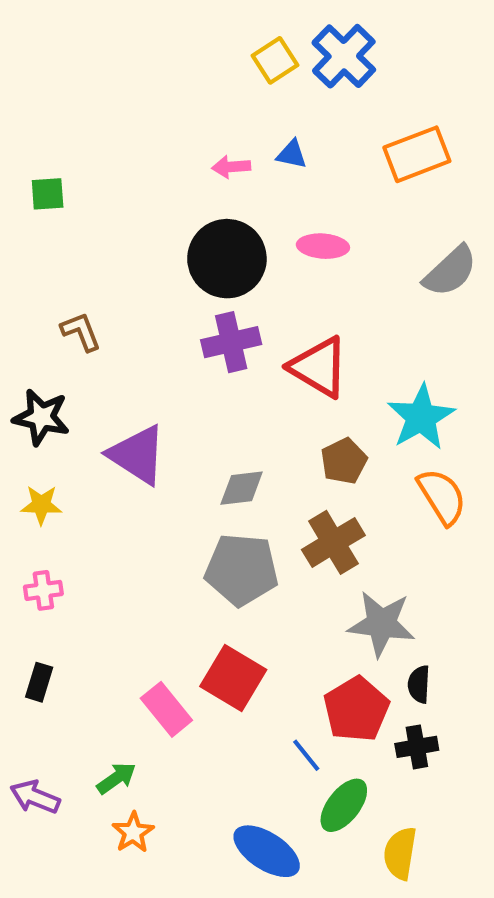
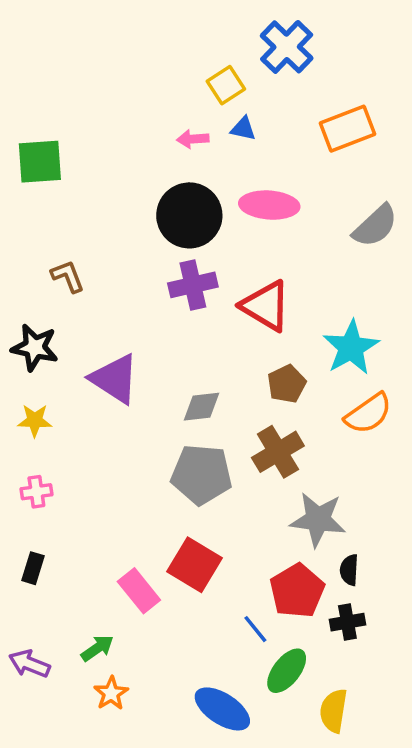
yellow square: (275, 60) -> (226, 85), moved
green square: (48, 194) -> (40, 162), size x1.6
pink ellipse: (323, 246) -> (269, 205), size x1.4
orange semicircle: (442, 496) -> (368, 414), turned 87

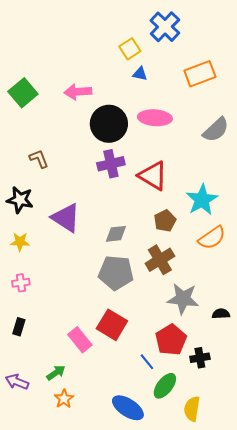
pink arrow: (193, 139) -> (78, 92), moved, size x1.5
green square: (40, 162) -> (23, 93), turned -36
black semicircle: (349, 570) -> (221, 314), moved, turned 84

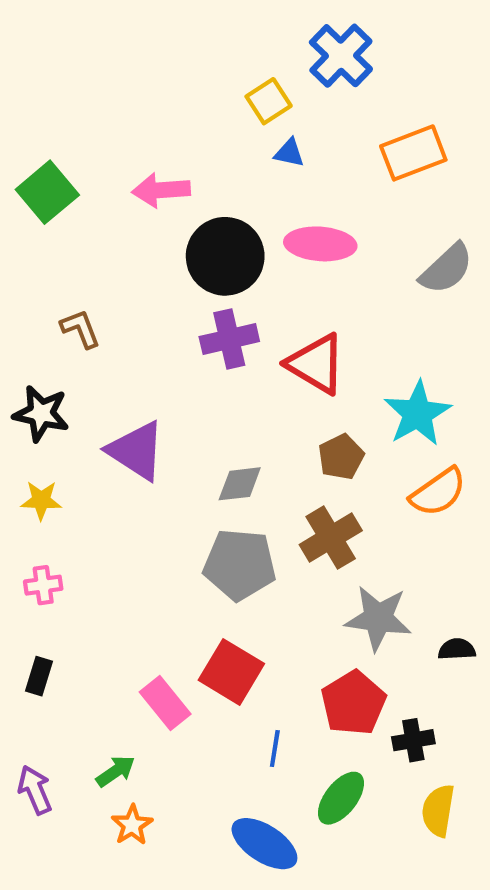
blue line: (147, 362) -> (275, 748), moved, turned 48
purple arrow: (17, 382) -> (35, 790), turned 45
yellow semicircle: (192, 409) -> (438, 811), moved

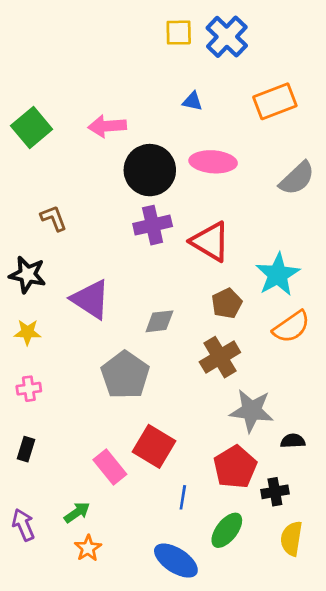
yellow square: (269, 101) -> (179, 33), moved, turned 32
gray pentagon: (240, 564) -> (125, 375), moved, turned 30
black semicircle: (457, 649) -> (293, 441), moved

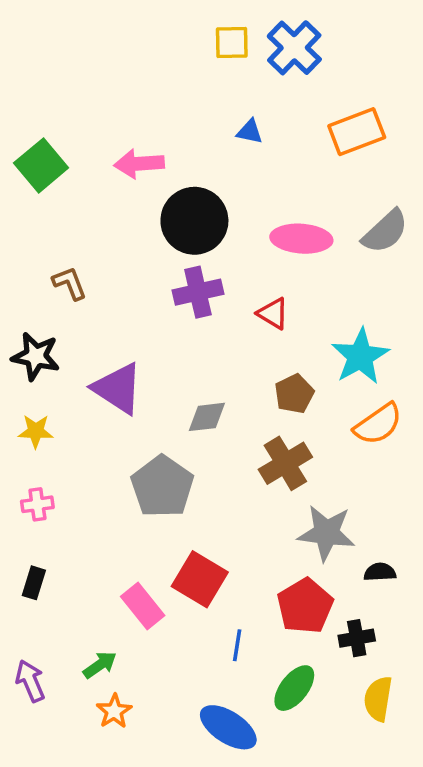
pink ellipse: (213, 162) -> (301, 239), moved
red triangle: (210, 242) -> (273, 314), size x0.6

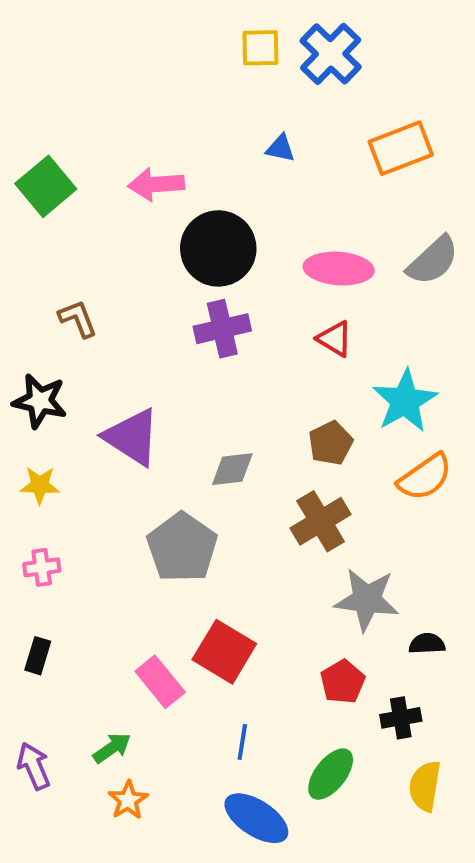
red triangle: (273, 314) -> (335, 339), moved
red pentagon: (305, 606) -> (343, 682), size x0.7
blue line: (237, 645) -> (242, 742), moved

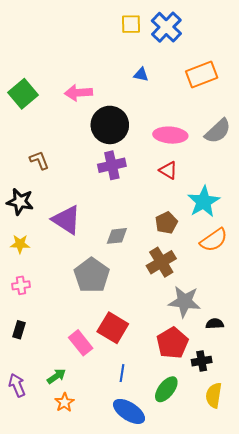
red pentagon: (343, 682) -> (172, 343), size x1.4

